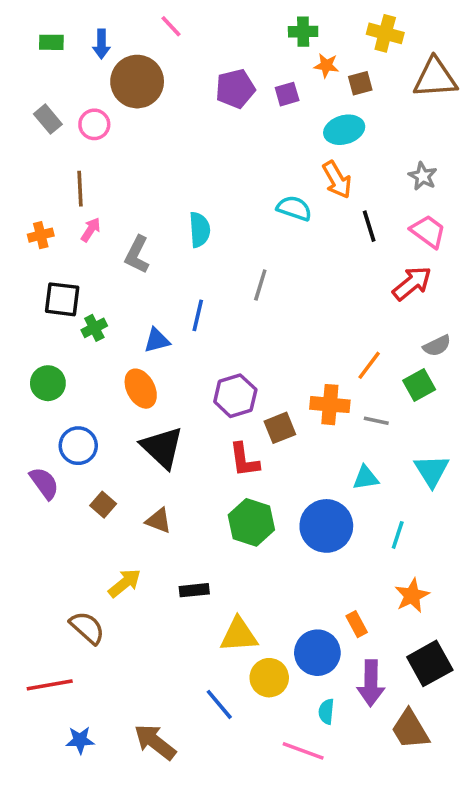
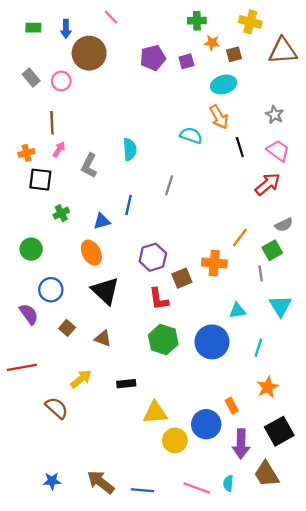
black square: (62, 299) -> (40, 180), moved
gray line: (376, 421) -> (261, 273), moved, turned 70
red line: (50, 685) -> (22, 367), moved
blue line: (219, 704) -> (142, 490), moved, turned -45
cyan semicircle: (326, 712) -> (228, 483), moved

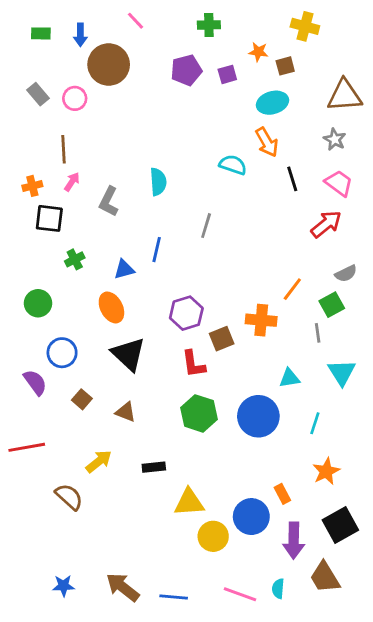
green cross: (197, 21) -> (209, 25), moved
brown triangle: (283, 51) -> (345, 96), moved

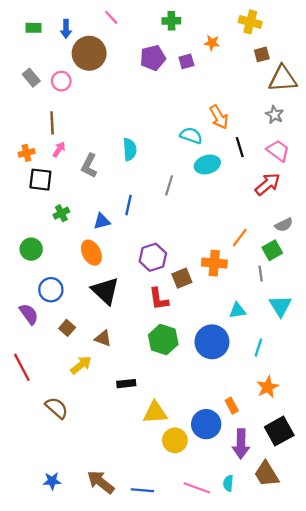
brown square: (285, 66) -> (262, 54), moved
cyan ellipse: (272, 103) -> (207, 165), moved
red line: (27, 447) -> (22, 367), turned 72
yellow arrow: (99, 461) -> (81, 365), moved

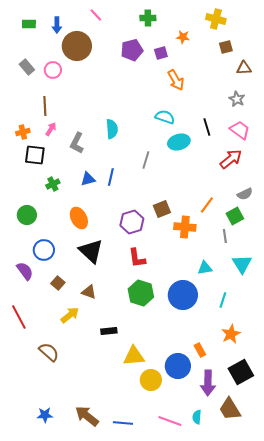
brown triangle: (283, 79) -> (244, 68), size x0.6
orange arrow: (219, 117) -> (176, 80), moved
blue triangle: (102, 221) -> (88, 179), moved
brown square: (182, 278) -> (162, 209), moved

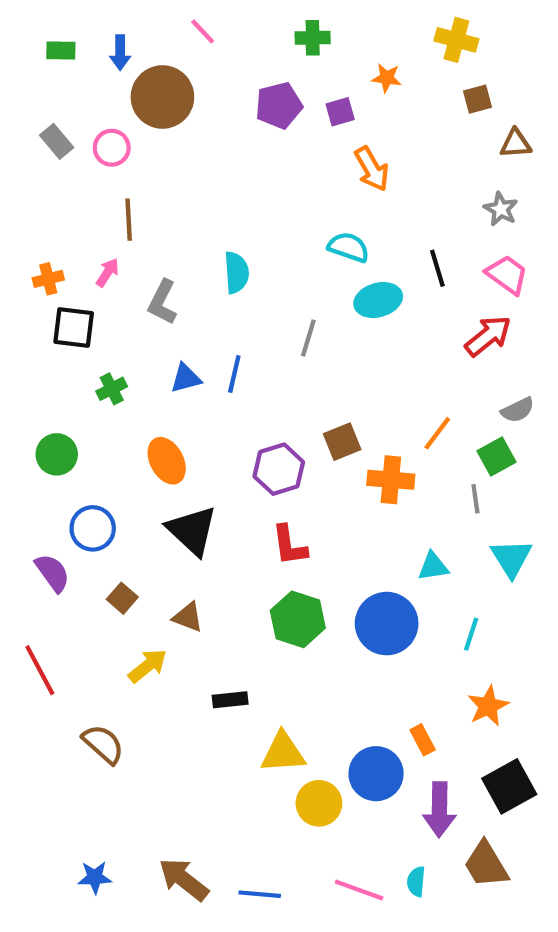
brown line: (45, 106) -> (129, 220), moved

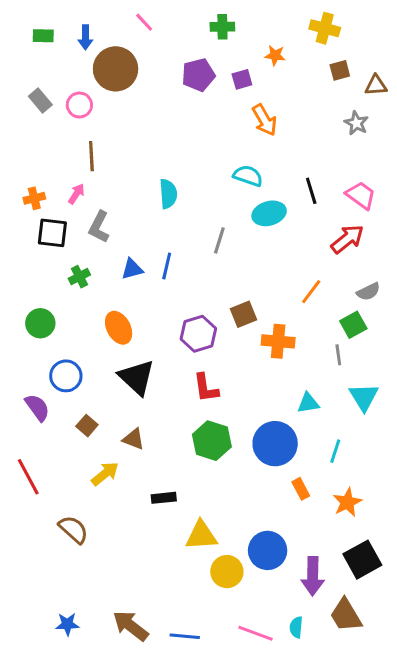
brown triangle: (516, 144) -> (376, 85), moved
gray star: (501, 209) -> (356, 123), moved
gray L-shape: (162, 302) -> (99, 227), moved
orange line: (437, 433) -> (311, 292), moved
orange rectangle: (423, 740) -> (301, 489), moved

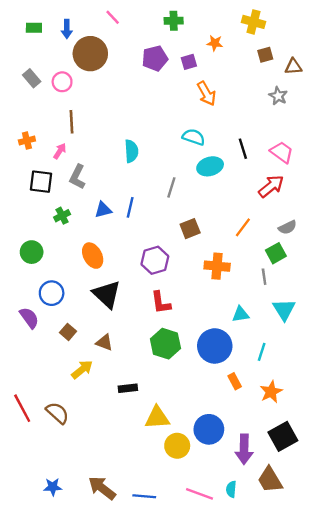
orange cross: (34, 198) -> (27, 141), moved
brown square: (243, 314) -> (190, 229), moved
red line: (28, 477) -> (22, 408), moved

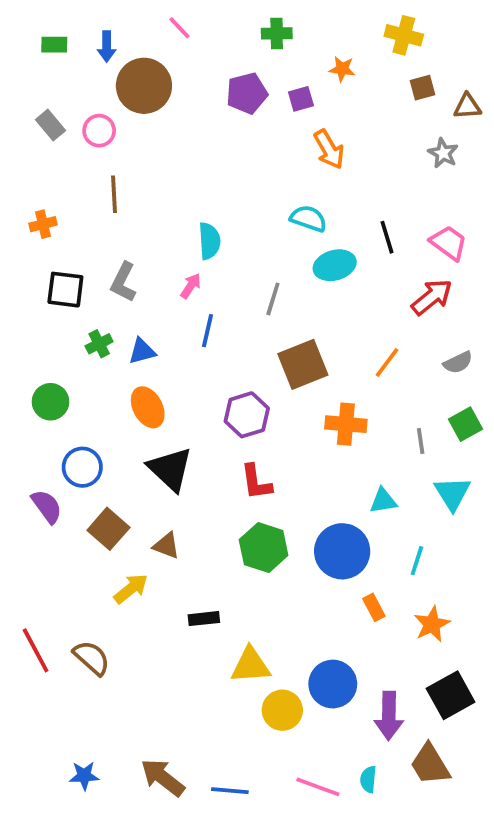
pink arrow: (60, 151) -> (191, 286), moved
blue triangle: (103, 210) -> (142, 351), moved
brown square: (190, 229) -> (303, 364), size x1.5
green square: (276, 253) -> (466, 424), moved
brown square: (68, 332) -> (108, 529), size x1.5

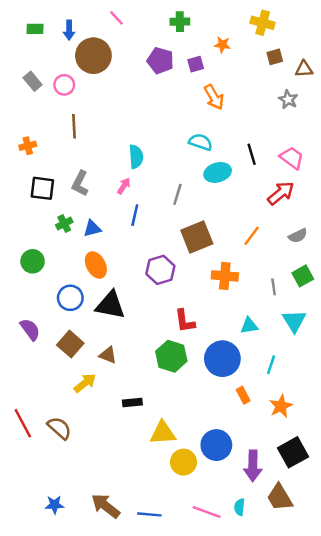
purple pentagon: (247, 93) -> (160, 61), turned 30
blue circle: (82, 467) -> (70, 298), moved
black triangle: (170, 469) -> (110, 305), turned -32
red L-shape: (256, 482) -> (185, 321), moved

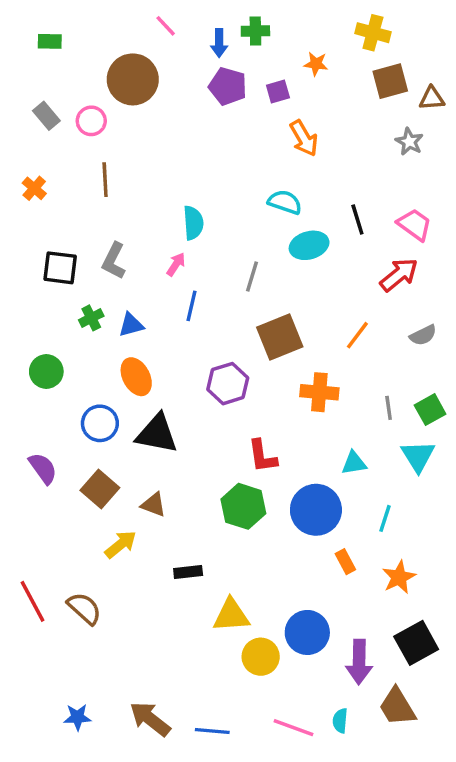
blue arrow: (69, 30) -> (219, 43), moved
brown square: (275, 57) -> (390, 81), size x1.5
orange cross: (28, 146) -> (34, 188), moved, turned -35
green square: (303, 276) -> (430, 410), moved

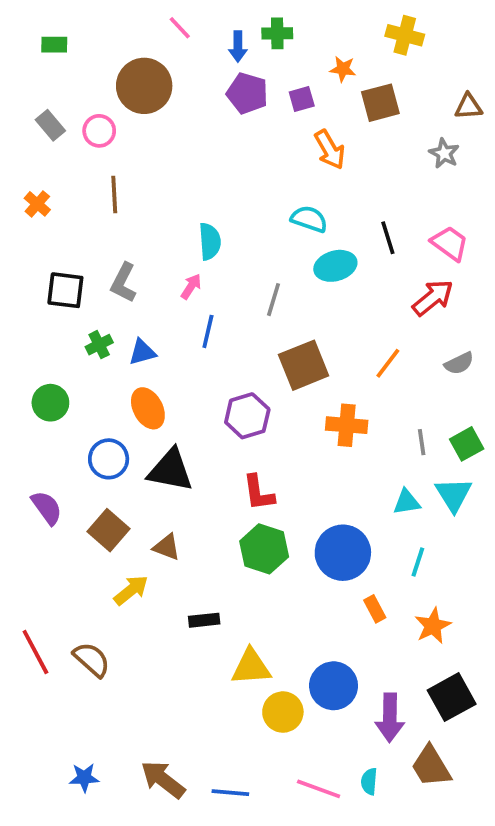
brown square: (390, 81) -> (380, 103), moved
red L-shape: (262, 456) -> (259, 493), moved
cyan triangle: (354, 463) -> (407, 502), moved

